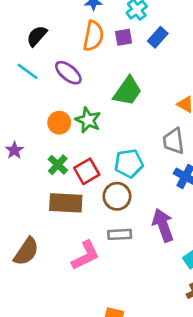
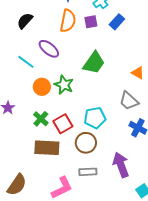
cyan line: (28, 71) -> (26, 62), moved
gray trapezoid: (174, 141) -> (129, 101), turned -40

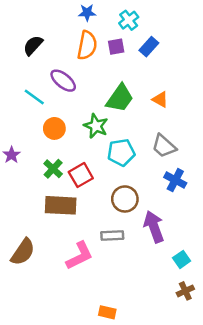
orange triangle: (138, 73) -> (160, 99), moved
green star: (64, 85) -> (96, 126), moved
cyan pentagon: (95, 118) -> (121, 152), moved
brown circle: (86, 143) -> (125, 199), moved

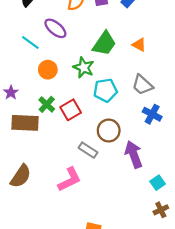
brown rectangle: (61, 205) -> (25, 123), moved
gray rectangle: (112, 236) -> (88, 150), moved, turned 36

